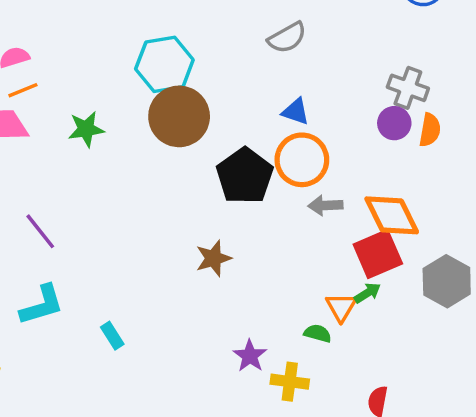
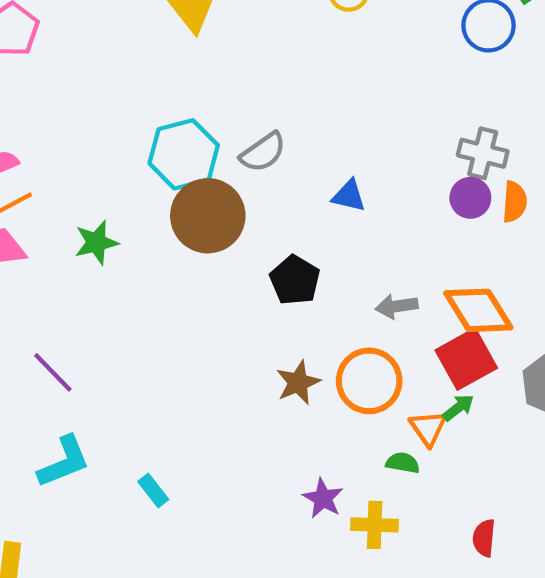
gray semicircle: (287, 38) -> (263, 152), moved
orange circle: (302, 160) -> (369, 381), moved
black pentagon: (245, 176) -> (295, 280), size x0.7
brown star: (213, 258) -> (298, 383), moved

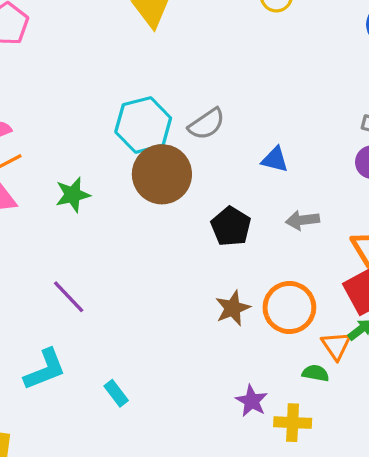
gray arrow: (397, 306) -> (302, 220), moved
purple line: (53, 372) -> (69, 297), moved

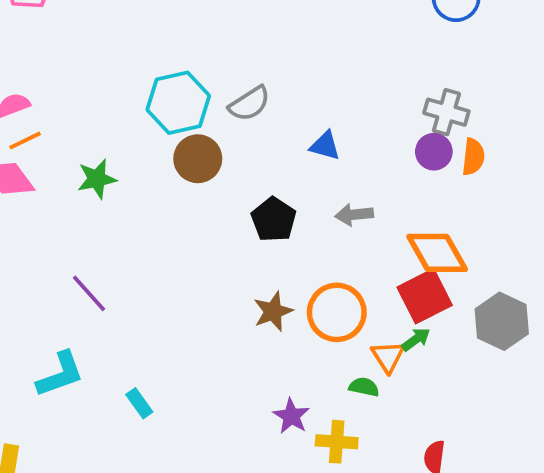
brown circle: (162, 174) -> (198, 159), size x0.7

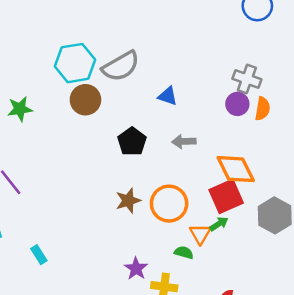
gray semicircle: (249, 104) -> (121, 66), size x1.4

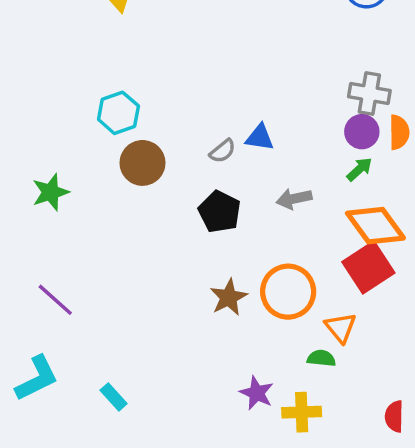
cyan hexagon: (75, 63) -> (118, 113), size x0.7
gray semicircle: (121, 66) -> (223, 151), moved, size x0.5
green arrow: (219, 224) -> (359, 169), moved

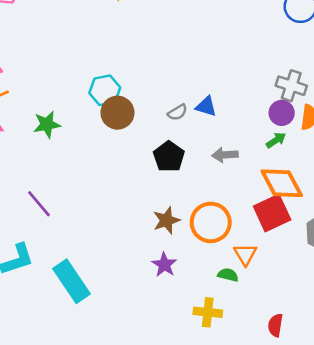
cyan hexagon: (118, 113) -> (105, 90), moved
purple star: (257, 393) -> (164, 265), moved
cyan rectangle: (114, 397) -> (72, 281), size x2.0

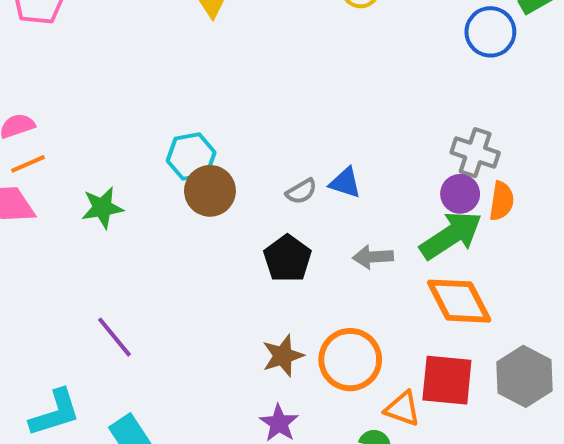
green arrow: (276, 140) -> (451, 235), size x2.0
purple line: (39, 204) -> (115, 337), moved
red square: (272, 213) -> (447, 380), moved, turned 30
orange triangle: (245, 254) -> (402, 409), turned -40

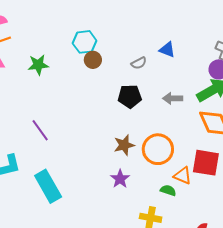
blue triangle: (345, 183) -> (167, 50), moved
brown circle: (210, 191) -> (93, 60), size x0.7
black pentagon: (288, 259) -> (130, 96), turned 30

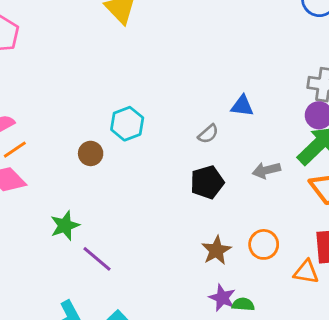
brown circle: (93, 60) -> (91, 153), moved
green star: (38, 65) -> (65, 226), moved
orange circle: (158, 149) -> (264, 244), size x0.7
green semicircle: (168, 190) -> (243, 304), moved

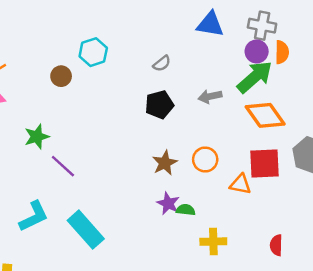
blue triangle: (242, 106) -> (210, 24), moved, size x1.4

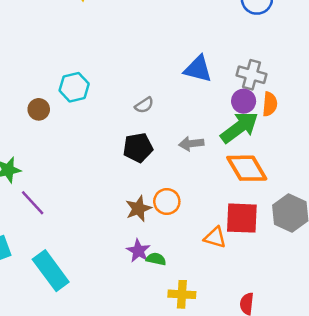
orange circle: (205, 160) -> (167, 202), moved

